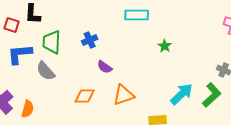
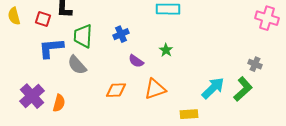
green star: (165, 46) -> (166, 50), moved

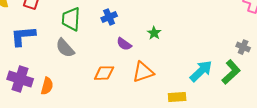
blue L-shape: (51, 48) -> (23, 36), moved
purple cross: (32, 96) -> (20, 79), turned -30

